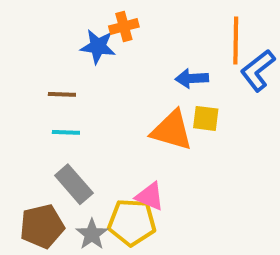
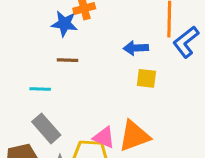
brown line: (62, 94) -> (67, 60), moved
orange triangle: (172, 130) -> (134, 136), moved, turned -36

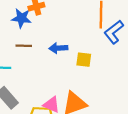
blue arrow: (136, 48) -> (58, 48), moved

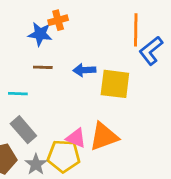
yellow square: (84, 60) -> (115, 84), size x1.6

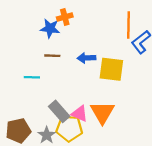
gray rectangle: (23, 130) -> (59, 111), moved
orange triangle: (104, 137) -> (102, 112), turned -40

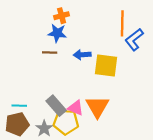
blue star: (50, 28) -> (57, 33), moved
cyan line: (32, 77) -> (19, 106), moved

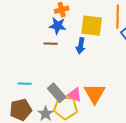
blue arrow: (82, 55) -> (81, 46), turned -77
yellow square: (106, 66) -> (92, 26), moved
cyan line: (19, 106) -> (25, 84), moved

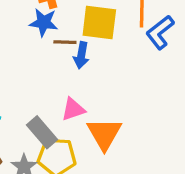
brown line: (51, 44) -> (65, 42), moved
pink triangle: (75, 95) -> (73, 109), moved, turned -42

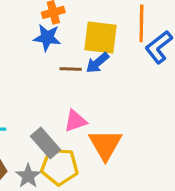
brown line: (65, 42) -> (71, 69), moved
blue arrow: (81, 55) -> (97, 63), moved, turned 40

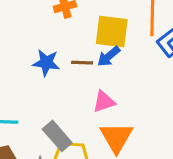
blue star: (47, 38) -> (46, 63), moved
pink triangle: (75, 121) -> (104, 102), moved

